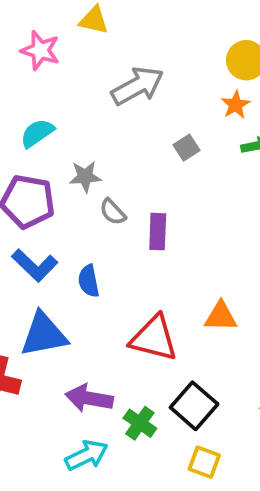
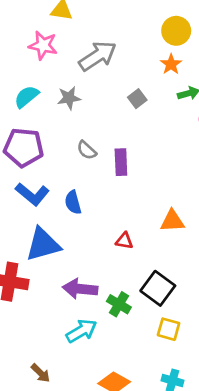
pink star: (40, 50) -> (43, 45), moved
gray star: (85, 177) -> (69, 98), moved
red triangle: (154, 338) -> (124, 241), size x0.5

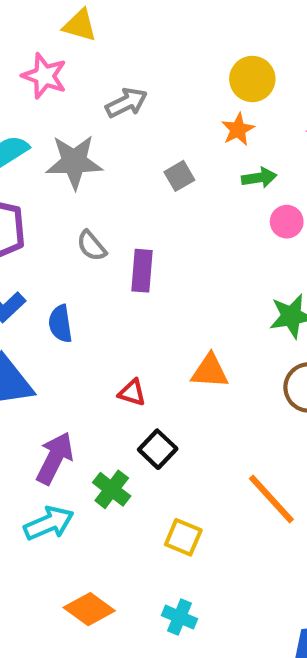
gray arrow: (98, 56) -> (126, 103), size x0.7
gray star: (69, 98) -> (74, 162), size x1.5
black square: (158, 288) -> (158, 449), moved, size x0.7
purple arrow: (80, 289) -> (55, 458), turned 104

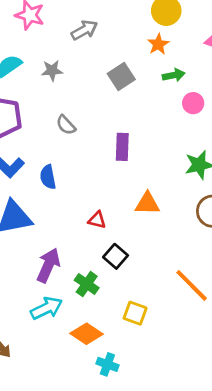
gray star: (74, 162) -> (52, 70), size x0.6
gray square: (179, 176) -> (121, 77), size x1.4
purple rectangle: (142, 271) -> (122, 147), moved
orange diamond: (89, 609) -> (86, 334), moved
cyan cross: (180, 617) -> (107, 364), moved

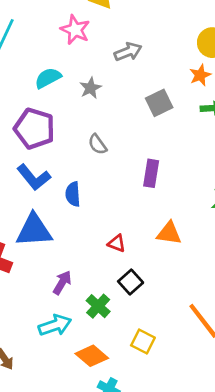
gray star: (52, 70) -> (90, 88), turned -30
purple arrow: (48, 265) -> (62, 283), size x0.7

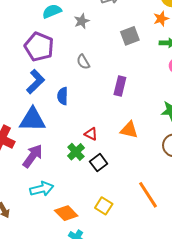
blue L-shape: (34, 177) -> (36, 82), turned -100
purple arrow: (62, 283) -> (33, 156), moved, size x1.4
green cross: (98, 306) -> (76, 152), moved

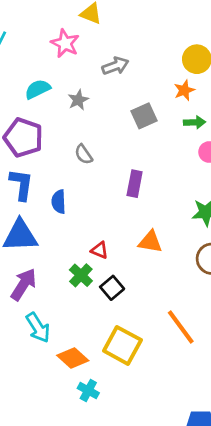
blue L-shape: (36, 82) -> (21, 184), turned -35
cyan arrow: (42, 189) -> (38, 328), turned 75
yellow square: (104, 206) -> (122, 345), size x1.6

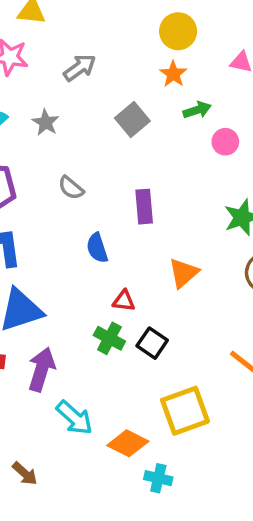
blue semicircle: (59, 202) -> (97, 248), moved
orange triangle: (150, 242) -> (184, 273), turned -35
yellow square: (122, 345) -> (185, 411), turned -33

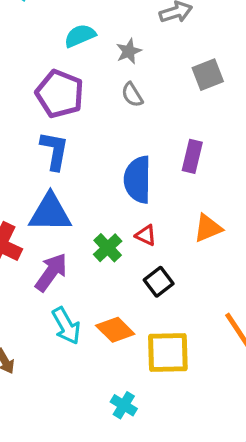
gray semicircle: (71, 188) -> (132, 95), moved
blue semicircle: (97, 248) -> (138, 180), size x1.6
green cross: (109, 338) -> (108, 248), moved
orange diamond: (128, 443) -> (115, 330), moved

